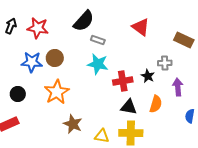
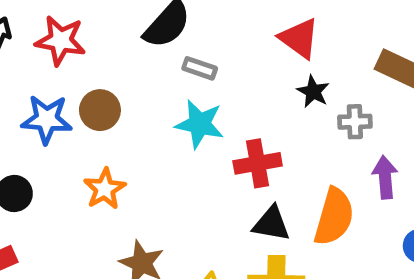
black star: (148, 76) -> (313, 92), moved
orange star: (57, 92) -> (105, 189), size x0.7
orange semicircle: (156, 104) -> (334, 217), size x1.4

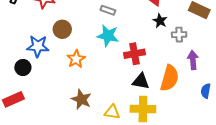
blue star: (47, 119) -> (38, 46), moved
orange star: (105, 189) -> (76, 59), moved

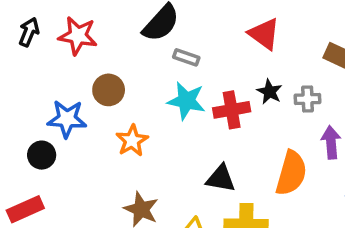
black star: (160, 21) -> (270, 92), moved
red cross: (134, 54) -> (232, 110), moved
black triangle: (141, 81) -> (221, 179), moved

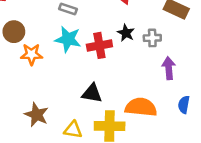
orange star: (132, 141) -> (31, 54), moved, turned 30
orange semicircle: (291, 173) -> (141, 107), moved, turned -100

